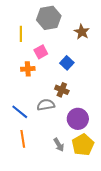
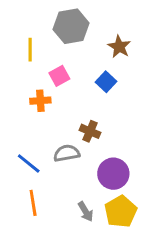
blue square: (67, 63) -> (106, 82), moved

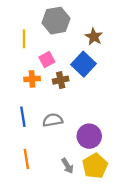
blue square: (106, 82) -> (84, 64), size x1.5
brown cross: (90, 131) -> (61, 80), moved, turned -35
blue line: (29, 163) -> (23, 117), moved, turned 42

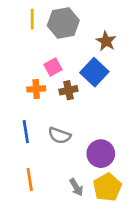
yellow line: (24, 39) -> (32, 19), moved
gray semicircle: (53, 120) -> (59, 135), turned -150

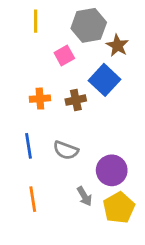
gray hexagon: (63, 23) -> (89, 25), moved
pink square: (53, 67) -> (64, 56), moved
gray arrow: (76, 187) -> (84, 196), moved

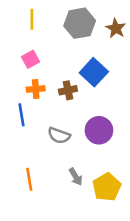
brown star: (117, 45) -> (116, 28), moved
pink square: (64, 56) -> (31, 59), moved
blue line: (28, 146) -> (22, 115), moved
purple circle: (112, 170) -> (99, 130), moved

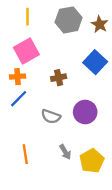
pink square: (31, 59) -> (26, 51), size x1.6
blue square: (94, 72) -> (95, 62), moved
orange cross: (36, 89) -> (18, 77), moved
blue line: (22, 115) -> (19, 99), turned 54

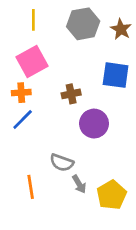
blue square: (95, 62) -> (116, 75), turned -35
purple circle: (85, 112) -> (94, 124), moved
gray semicircle: (51, 116) -> (62, 163), moved

